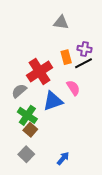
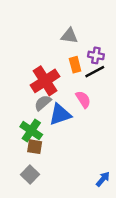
gray triangle: (61, 22) -> (69, 36), moved
gray semicircle: (19, 91) -> (43, 103), moved
brown square: (30, 130) -> (35, 147), turned -32
blue arrow: (63, 158) -> (103, 179), moved

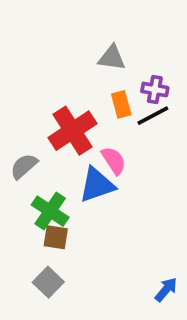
pink semicircle: (83, 99) -> (114, 161), moved
gray semicircle: (43, 103) -> (24, 166), moved

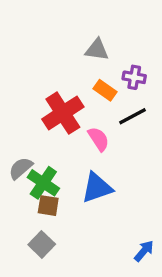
orange rectangle: (121, 104) -> (105, 90), turned -40
black line: (153, 116) -> (133, 116), moved
gray semicircle: (24, 166) -> (21, 168), moved
blue triangle: (97, 185) -> (97, 188), moved

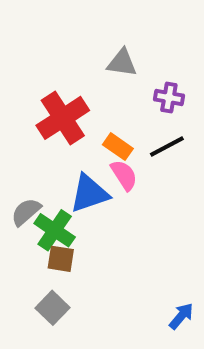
orange rectangle: (105, 90) -> (118, 147), moved
red cross: (63, 113) -> (63, 118), moved
blue triangle: (97, 188) -> (89, 193), moved

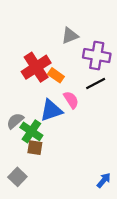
gray triangle: (122, 63) -> (70, 36), turned -30
purple cross: (169, 98) -> (97, 56), size x1.6
orange rectangle: (118, 147) -> (56, 75), moved
gray square: (53, 308) -> (17, 177), moved

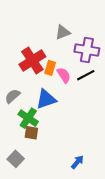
orange rectangle: (56, 75) -> (50, 68), turned 72
pink semicircle: (71, 100) -> (64, 75), moved
gray semicircle: (15, 121) -> (13, 96), moved
blue arrow: (104, 180) -> (77, 162), moved

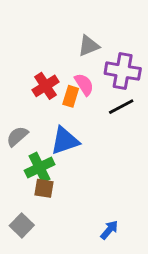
red cross: (32, 61) -> (45, 86), size x0.7
pink semicircle: (64, 75) -> (84, 84), moved
green cross: (28, 118) -> (40, 168), turned 30

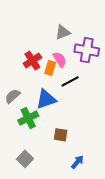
black line: (121, 107) -> (70, 81), moved
brown square: (44, 188) -> (61, 135), moved
gray square: (22, 225) -> (25, 159), moved

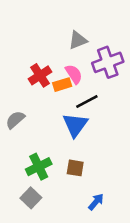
purple cross: (87, 50) -> (108, 62), turned -30
orange rectangle: (50, 68) -> (62, 85), turned 56
blue triangle: (46, 99) -> (75, 125), moved, turned -35
green cross: (28, 118) -> (39, 167), moved

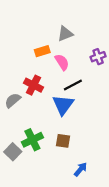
purple cross: (108, 62) -> (98, 57), moved, size x0.6
red cross: (40, 75) -> (33, 85), moved, turned -30
orange rectangle: (62, 85) -> (42, 51), moved
gray square: (31, 198) -> (13, 152), moved

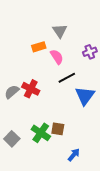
gray triangle: (65, 34) -> (60, 31), turned -42
red cross: (33, 85) -> (31, 89), moved
blue triangle: (63, 105) -> (85, 96), moved
green cross: (32, 140) -> (41, 133), moved, turned -30

